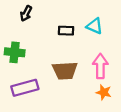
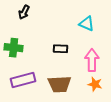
black rectangle: (66, 31) -> (61, 49), moved
brown trapezoid: (65, 71) -> (59, 84), moved

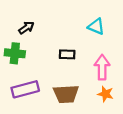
black arrow: (24, 12) -> (26, 28), moved, turned -152

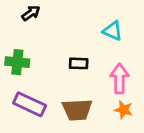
black arrow: (26, 28) -> (31, 13), moved
purple rectangle: (25, 89) -> (30, 104), turned 40

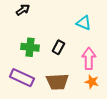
green cross: (17, 62) -> (30, 47), moved
black rectangle: (79, 63) -> (58, 47), turned -64

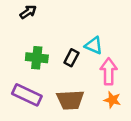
cyan triangle: (84, 23) -> (94, 45), moved

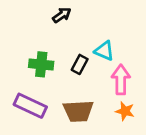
black arrow: (28, 12) -> (62, 15), moved

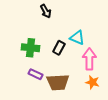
black arrow: (62, 15) -> (46, 11), turned 96
purple rectangle: (30, 106) -> (36, 74), moved, size x0.6

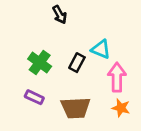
green cross: (30, 48) -> (40, 63), turned 30
purple rectangle: (36, 74) -> (34, 97), moved

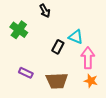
green cross: (40, 63) -> (19, 30), moved

